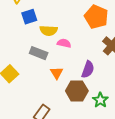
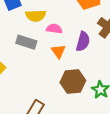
purple semicircle: (88, 69) -> (83, 41), moved
orange triangle: (57, 73) -> (58, 51), moved

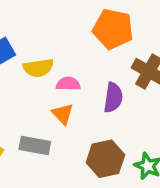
gray rectangle: (26, 42) -> (35, 146), moved
orange triangle: (58, 51) -> (63, 114), moved

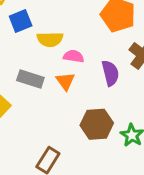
purple semicircle: (113, 98) -> (110, 73), turned -30
gray rectangle: (35, 146) -> (30, 79), moved

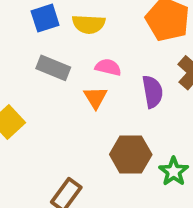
yellow semicircle: (50, 39) -> (89, 24), moved
gray rectangle: (30, 79) -> (53, 68), moved

